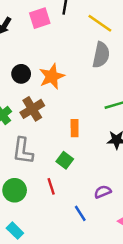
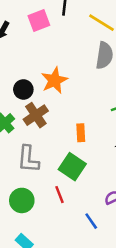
black circle: (21, 74) -> (23, 89), moved
green square: (65, 160) -> (72, 167), size x1.5

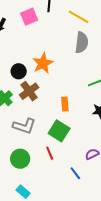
gray L-shape: (28, 159) -> (24, 126), turned -75

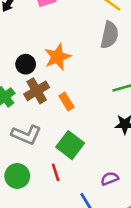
orange rectangle: (65, 104) -> (66, 102), moved, turned -32

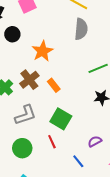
black circle: (26, 64) -> (12, 34), moved
gray L-shape: (26, 135) -> (25, 115), turned -35

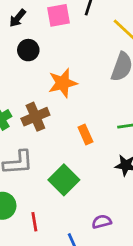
orange rectangle: (54, 85) -> (85, 134), moved
red line: (52, 142) -> (34, 222), moved

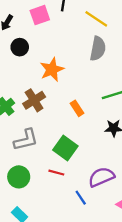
red line: (34, 222) -> (56, 173), moved, turned -56
purple semicircle: (102, 222) -> (101, 177), size x1.6

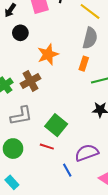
orange rectangle: (77, 108) -> (84, 64), moved, turned 48

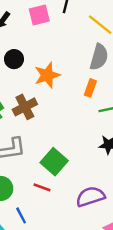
black circle: (20, 33) -> (14, 59), moved
blue line: (67, 170) -> (21, 215), moved

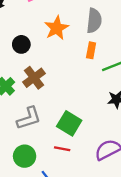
black circle: (14, 59) -> (21, 44), moved
orange star: (47, 75) -> (57, 28), moved

